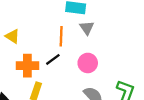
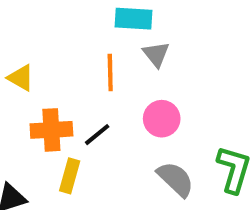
black line: (53, 59) -> (97, 135), moved

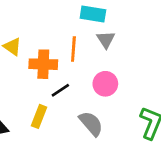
orange cross: (51, 130) -> (43, 64), moved
gray semicircle: (176, 179) -> (91, 124), moved

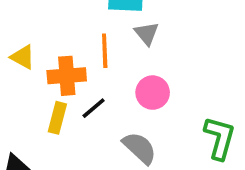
yellow rectangle: (39, 116) -> (57, 118), moved

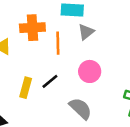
gray triangle: (147, 33) -> (86, 32), turned 30
orange cross: (67, 76) -> (32, 28), moved

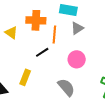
black line: (50, 81) -> (42, 52), moved
yellow rectangle: (26, 88) -> (25, 77), moved

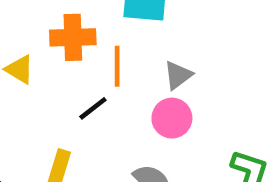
gray triangle: (77, 28) -> (178, 75), moved

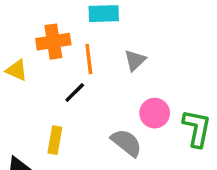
pink circle: (172, 118) -> (155, 113), moved

